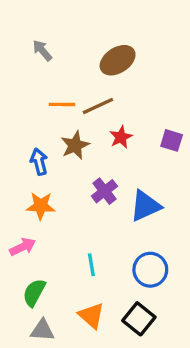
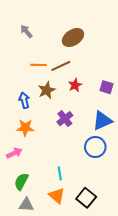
blue triangle: (145, 206) -> (102, 121), moved
cyan line: (91, 265) -> (60, 173), moved
blue circle: (150, 270) -> (95, 147), moved

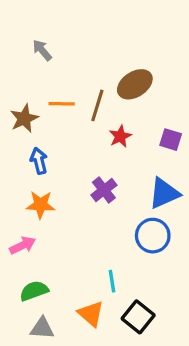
brown ellipse: (73, 38) -> (135, 84), moved
brown line: (61, 66) -> (97, 105), turned -48
brown star: (47, 90) -> (24, 118), moved
cyan line: (60, 173) -> (112, 281), moved
green semicircle: (21, 181) -> (34, 291), turned 42

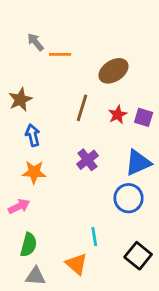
orange line: (62, 104) -> (60, 54), moved
brown line: (97, 105) -> (82, 108), moved
red star: (120, 136) -> (118, 115), moved
green semicircle: (34, 291) -> (29, 245), turned 125
black square: (138, 317) -> (138, 256), moved

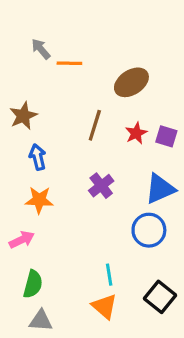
orange triangle: (76, 264) -> (104, 306), moved

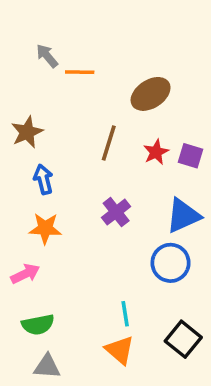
green semicircle: (33, 284) -> (38, 325), turned 64

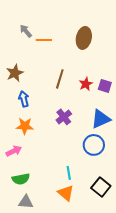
brown ellipse: (151, 94) -> (84, 38), moved, turned -45

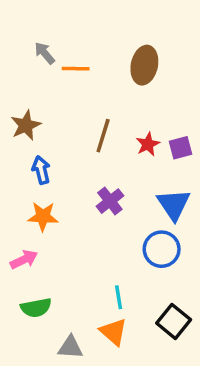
purple square: (105, 86) -> (181, 148), turned -32
blue triangle: (101, 119) -> (174, 204), turned -40
gray triangle: (26, 202) -> (70, 347), moved

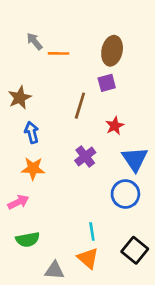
red star: (148, 144) -> (115, 126), moved
purple square: (181, 148) -> (107, 83), moved

